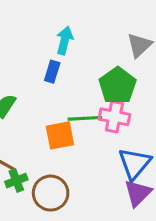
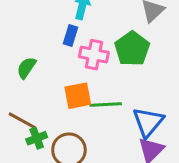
pink cross: (114, 117) -> (94, 55), moved
green line: (85, 118) -> (106, 104), moved

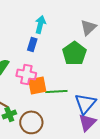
pink cross: (94, 55) -> (26, 74), moved

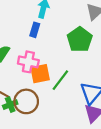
green line: (56, 91) -> (60, 80), turned -50
brown circle: (31, 122) -> (26, 101), moved

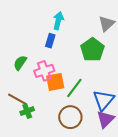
pink cross: (28, 62) -> (44, 71), turned -30
brown circle: (26, 101) -> (70, 117), moved

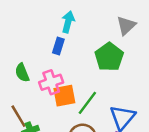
green semicircle: (20, 63) -> (22, 73), turned -56
brown line: (17, 99) -> (18, 116), turned 30

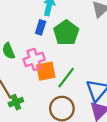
green pentagon: (109, 57) -> (66, 33), moved

